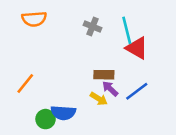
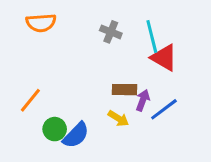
purple arrow: (110, 89) -> (143, 100), moved, turned 66
blue semicircle: (63, 113) -> (76, 135), turned -50
green circle: (46, 119) -> (55, 129), moved

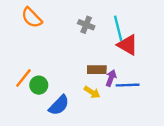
orange semicircle: (41, 23) -> (32, 18), turned 50
blue line: (164, 109) -> (128, 85), turned 35
green circle: (55, 129) -> (39, 85), moved

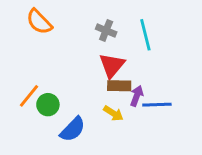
red triangle: (128, 45) -> (112, 65), moved, turned 40

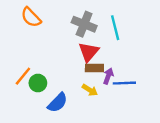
gray cross: (106, 30) -> (84, 24), size x1.5

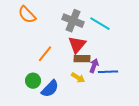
cyan line: (115, 28) -> (100, 24), turned -45
orange line: (23, 76) -> (45, 54), moved
green circle: (38, 83) -> (33, 81), moved

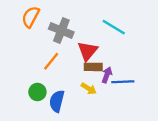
orange semicircle: (27, 15) -> (31, 17), turned 72
gray cross: (73, 21) -> (61, 31), moved
blue semicircle: (50, 89) -> (57, 101), turned 150

